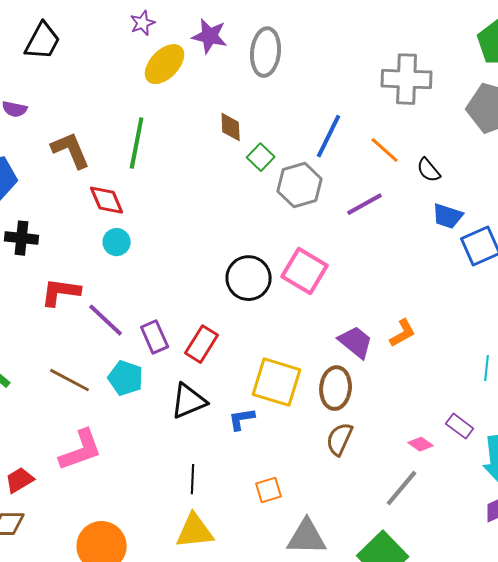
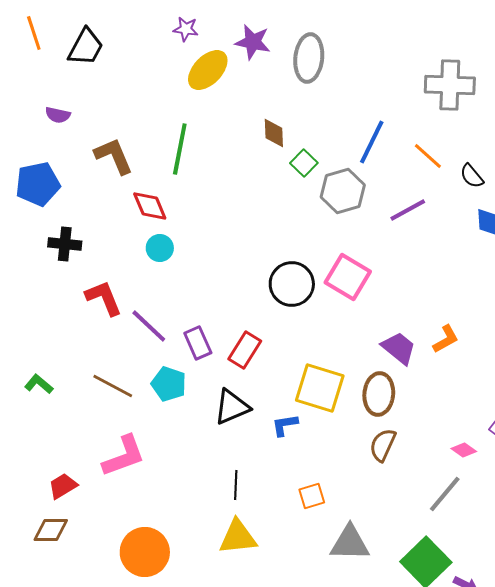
purple star: (143, 23) -> (186, 29), turned 30
red L-shape: (61, 292) -> (104, 298), turned 60

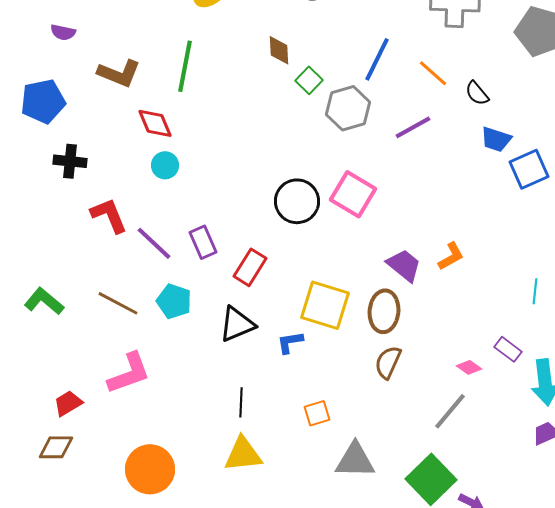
brown L-shape: (114, 156) -> (119, 73), turned 135
purple rectangle: (198, 343) -> (203, 242), moved
green L-shape: (39, 384) -> (44, 301), size x1.4

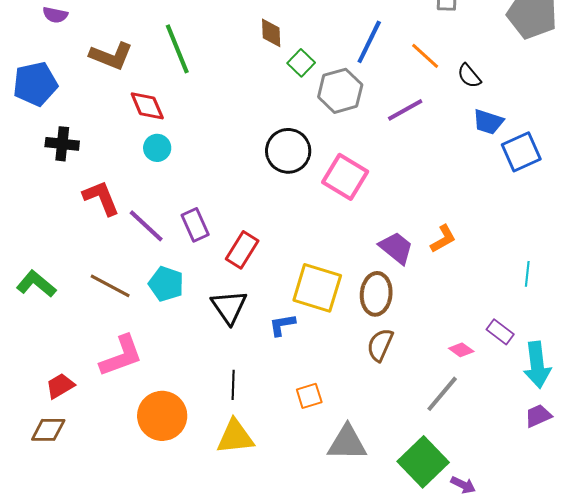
green line: (185, 66) -> (177, 49), turned -33
black circle: (297, 201) -> (288, 151), moved
black triangle: (237, 324) -> (229, 307), turned -42
orange circle: (150, 469) -> (162, 416), moved

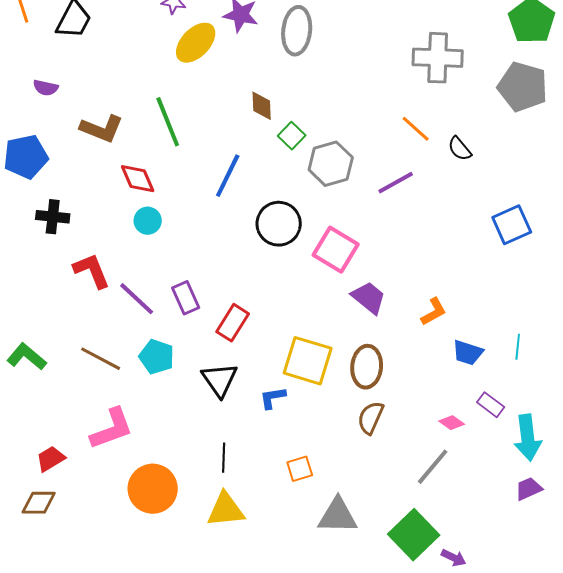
blue line: (369, 42) -> (228, 176), moved
blue trapezoid: (488, 122) -> (468, 353), moved
purple trapezoid: (396, 248) -> (369, 298), moved

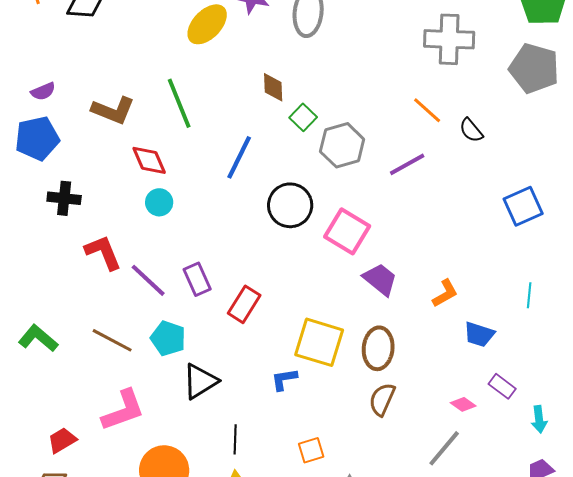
purple semicircle: (46, 88) -> (43, 91), moved, turned -35
cyan line: (518, 347) -> (529, 295), moved
black triangle: (220, 380) -> (200, 381), moved, turned 33
cyan arrow: (528, 438) -> (539, 419), size x0.6

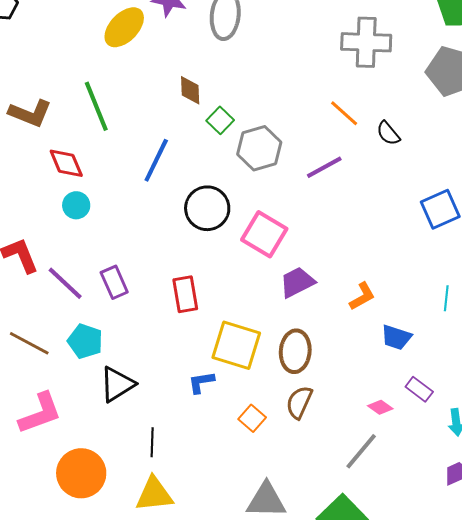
purple trapezoid: (380, 279) -> (297, 282), turned -66
red rectangle: (244, 304) -> (185, 294), moved, turned -42
orange square: (311, 450) -> (252, 418), moved, turned -32

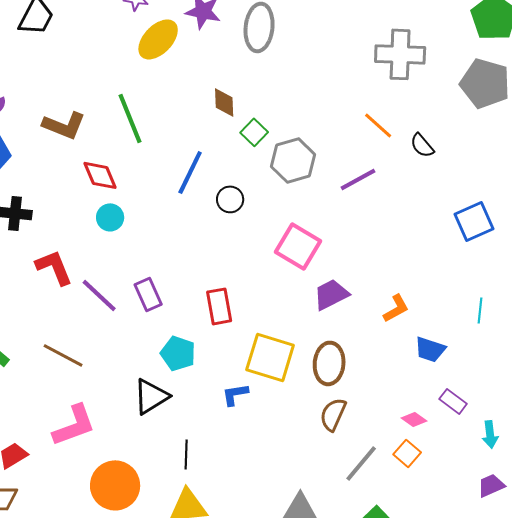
black circle: (207, 208) -> (230, 199), moved, size x0.6
cyan pentagon: (85, 341) -> (178, 353), moved
orange square: (252, 418) -> (407, 453), moved
gray line: (361, 451) -> (361, 463), moved

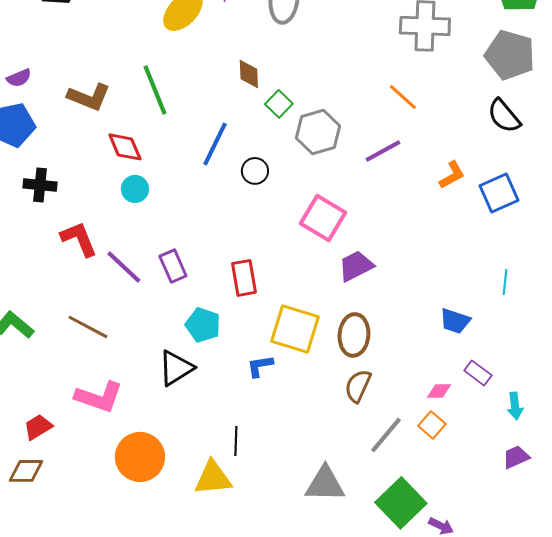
black semicircle: (422, 145) -> (504, 116), moved, size x1.4
orange L-shape: (396, 308) -> (452, 175), moved
pink diamond: (414, 419) -> (439, 391), turned -35
pink L-shape: (74, 425) -> (99, 397), turned 39
black line: (186, 454) -> (236, 441), moved

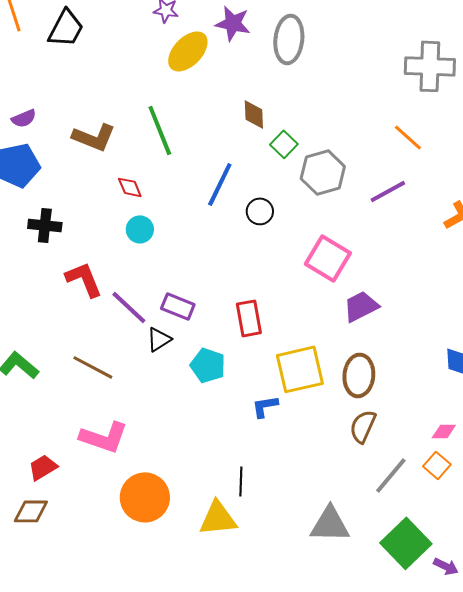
red diamond: (125, 147) -> (130, 187), size x0.7
purple rectangle: (173, 266) -> (178, 306), turned -44
yellow square: (295, 329) -> (300, 369), turned -30
black triangle: (176, 368) -> (159, 339), moved, size x0.7

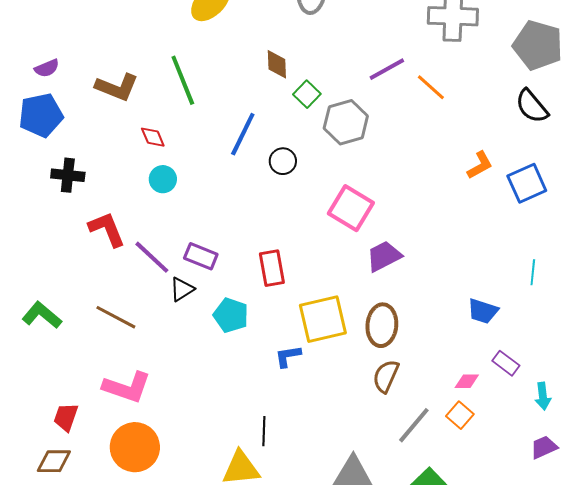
purple line: (388, 191) -> (387, 69), moved
red trapezoid: (43, 467) -> (66, 417), turned -40
orange circle: (145, 497) -> (135, 447), moved

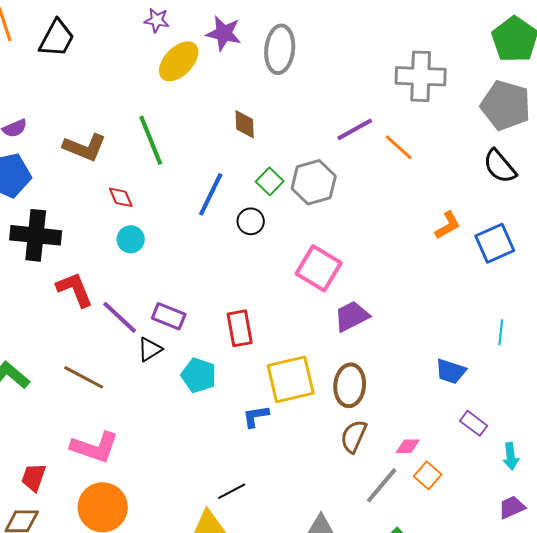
green square: (307, 94) -> (270, 181), moved
black cross: (68, 175) -> (36, 235), size x1.5
pink diamond: (467, 381) -> (408, 446), moved
black line: (264, 431) -> (232, 491), turned 60

